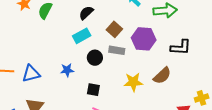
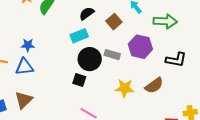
brown square: (114, 29) -> (114, 22), moved
black circle: (95, 58) -> (90, 59), size x1.5
blue star: (67, 70) -> (28, 45), moved
black square: (93, 90) -> (79, 80), moved

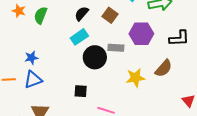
black square: (79, 80) -> (81, 91), moved

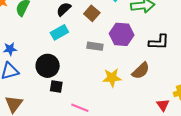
black circle: (95, 57) -> (48, 66), moved

